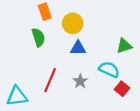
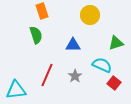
yellow circle: (73, 23) -> (90, 15), moved

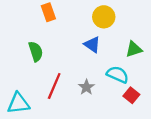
green semicircle: (36, 35) -> (36, 51), moved
blue triangle: (73, 45) -> (92, 45), moved, turned 35

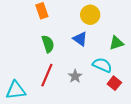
green semicircle: (36, 51) -> (48, 44), moved

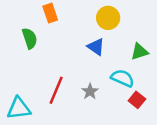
green semicircle: (48, 44) -> (30, 38), moved

